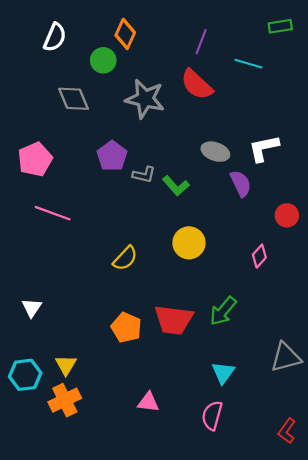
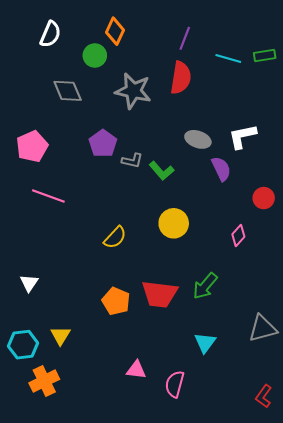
green rectangle: (280, 26) -> (265, 55), moved
red semicircle: (197, 85) -> (181, 78), turned -124
orange cross: (65, 400) -> (44, 381), moved
pink semicircle: (212, 415) -> (175, 384), moved

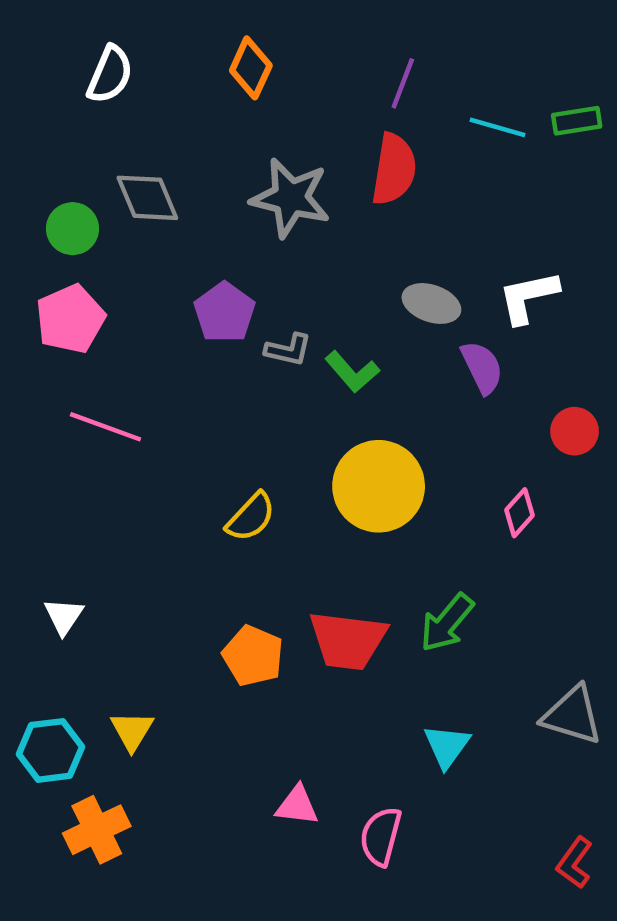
green circle: (95, 55) -> (73, 229), moved
yellow circle: (174, 223) -> (379, 486), size x1.4
gray triangle: (263, 328) -> (572, 715), turned 32

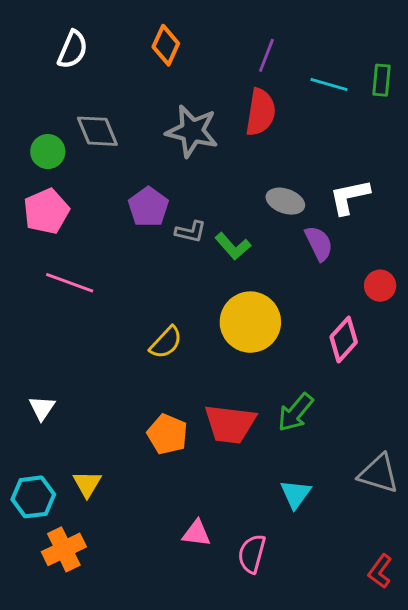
green rectangle: (577, 121) -> (382, 80), turned -76
pink diamond: (519, 513) -> (344, 340), size x1.4

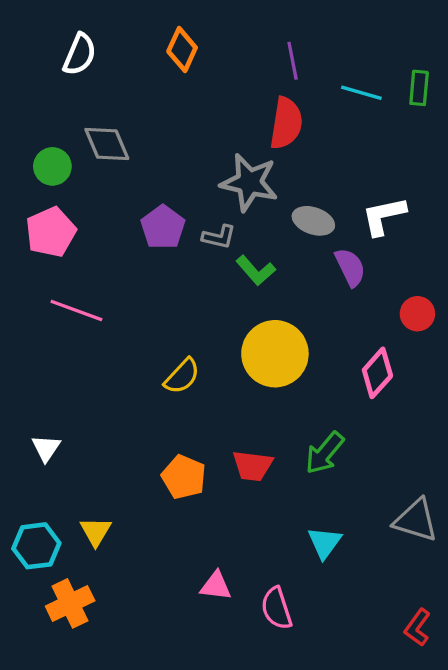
purple line: (266, 55) -> (293, 61), turned -32
gray star: (192, 131) -> (249, 182), moved
gray L-shape: (191, 232) -> (219, 237), moved
red trapezoid: (230, 424) -> (253, 466), size x0.7
pink semicircle: (252, 554) -> (277, 608), turned -33

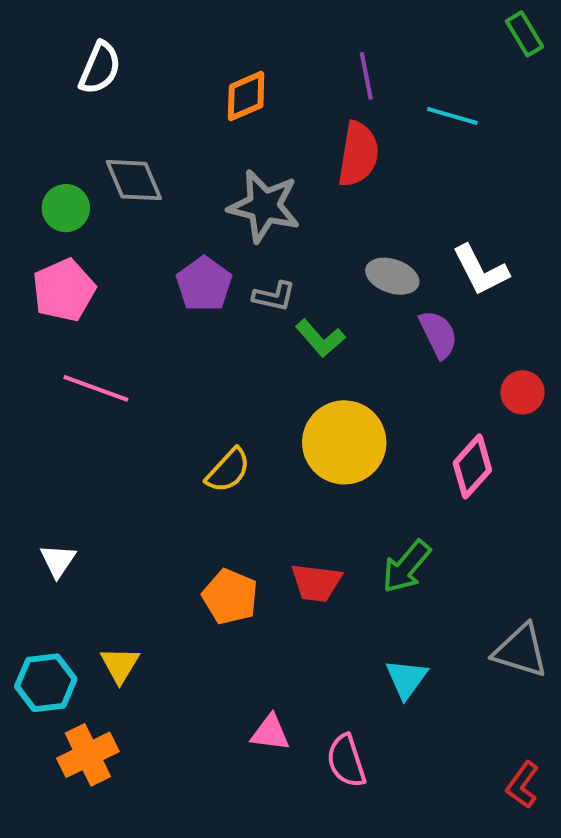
orange diamond: (182, 50) -> (246, 96), moved, turned 42
green rectangle: (419, 88) -> (524, 34), moved, turned -36
gray star: (249, 182) -> (264, 206), moved
white L-shape: (384, 216) -> (480, 270), turned -105

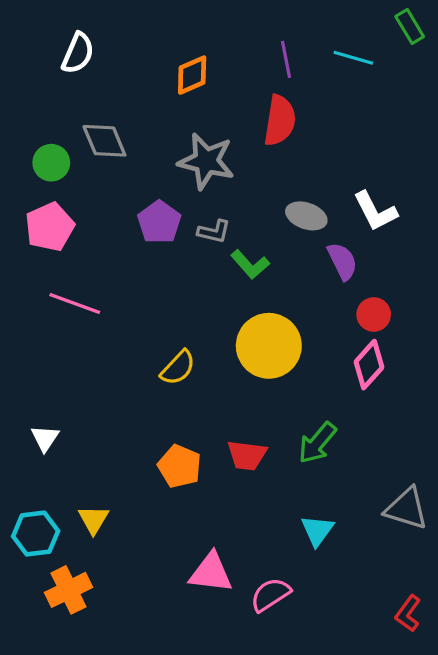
cyan line: (452, 116) -> (353, 58), moved
red circle: (522, 392) -> (374, 314), moved
pink triangle: (270, 733) -> (211, 573), size x1.4
pink semicircle: (346, 761) -> (270, 595), turned 75

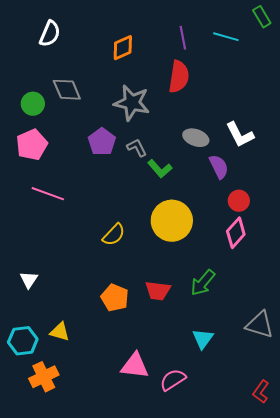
gray L-shape: (214, 232) -> (137, 148), turned -130
yellow triangle: (94, 520) -> (60, 332), turned -45

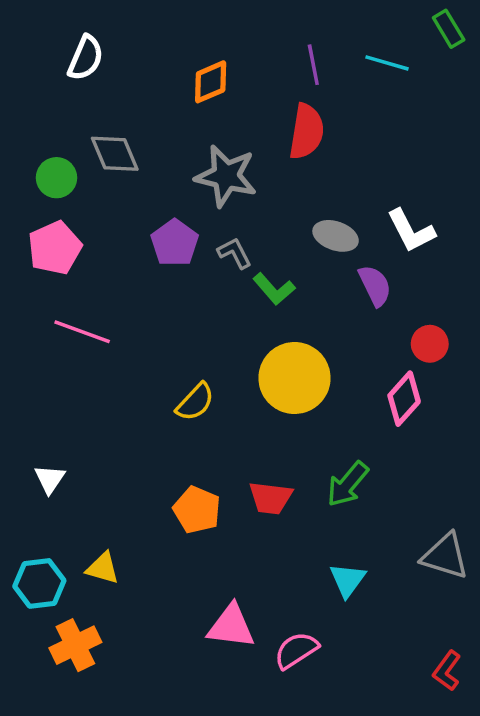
red circle: (239, 201) -> (430, 344), moved

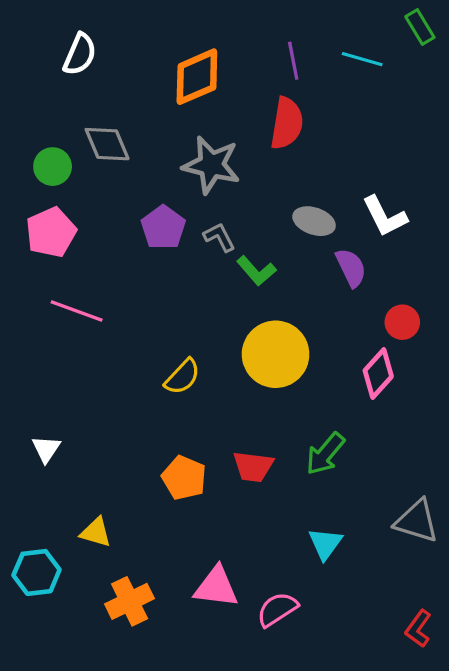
orange diamond: (211, 82) -> (197, 77), size x1.4
cyan hexagon: (39, 583) -> (37, 572), moved
orange cross: (75, 645) -> (130, 601), moved

